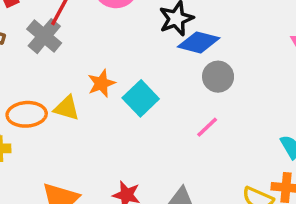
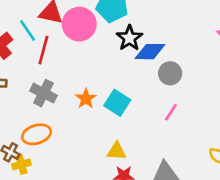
gray cross: (44, 36) -> (43, 93), moved
yellow triangle: (67, 108) -> (117, 151), moved

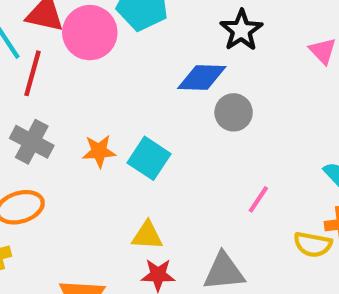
black star: (129, 38) -> (241, 30), moved
orange star: (86, 99) -> (99, 151), turned 30
pink line: (171, 112) -> (258, 199), moved

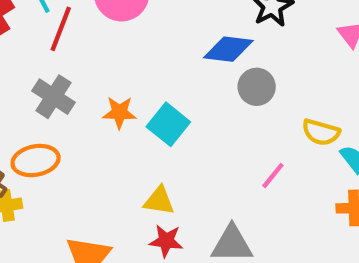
yellow semicircle: (313, 244) -> (321, 132), moved

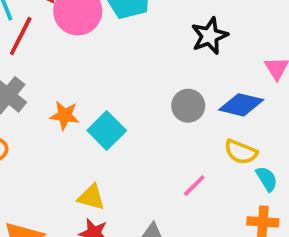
blue diamond: (228, 49) -> (241, 105), moved

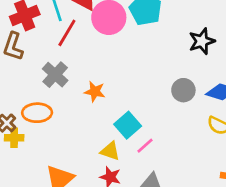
cyan square: (107, 131) -> (128, 125), moved
pink line: (194, 186) -> (145, 146), moved

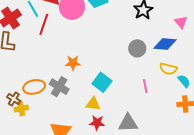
gray cross: (55, 75) -> (59, 87), moved
pink line: (145, 146) -> (145, 86), moved, turned -48

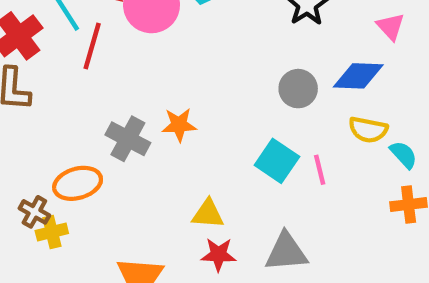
orange star: (73, 63) -> (179, 125), moved
cyan square: (102, 82) -> (277, 161), moved
gray cross: (59, 87) -> (128, 139), moved

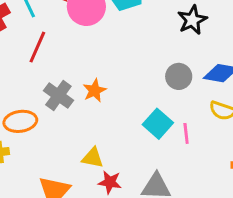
red line: (92, 46) -> (37, 47), moved
orange star: (179, 125) -> (95, 91), turned -30
yellow triangle: (208, 214) -> (93, 158), moved

